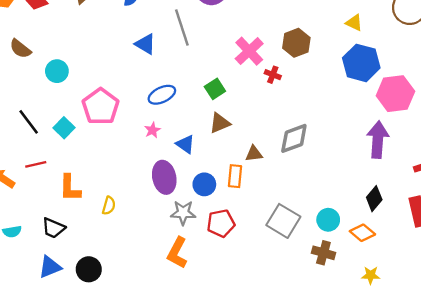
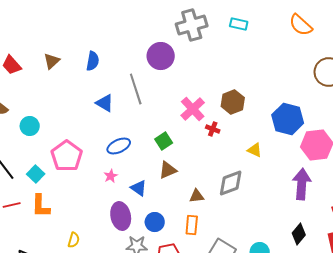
yellow triangle: (354, 23) -> (255, 150), moved
orange rectangle: (235, 176) -> (192, 225), moved
orange L-shape: (70, 188) -> (41, 206), moved

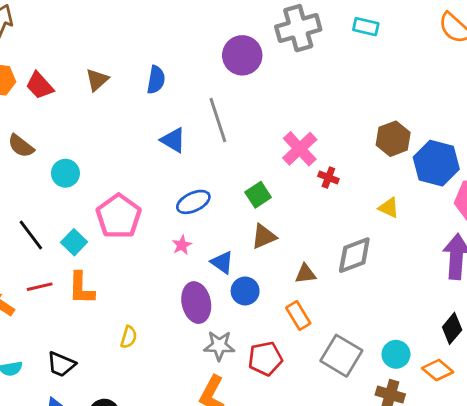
purple circle: (161, 56) -> (242, 55), moved
brown hexagon: (233, 102) -> (393, 139), moved
blue circle: (155, 222) -> (245, 291), moved
orange rectangle: (192, 225) -> (298, 315), turned -36

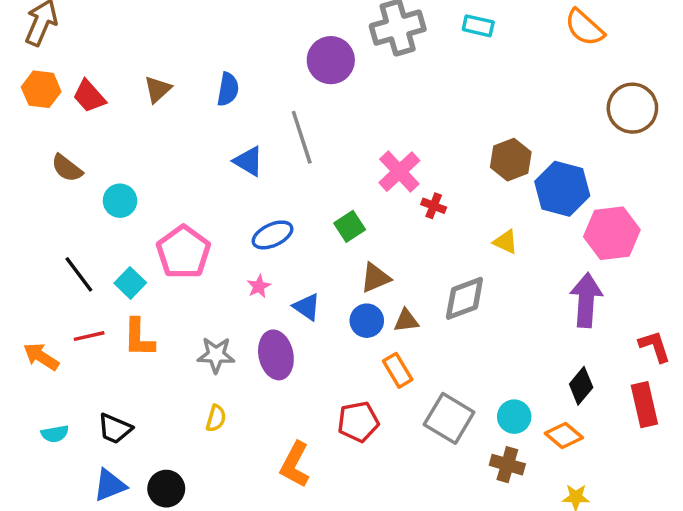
brown triangle: (264, 236) -> (375, 278), moved
blue circle: (245, 291) -> (367, 321), moved
yellow semicircle: (129, 337) -> (216, 418), moved
gray star: (219, 346) -> (216, 355), moved

